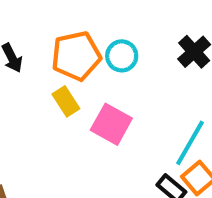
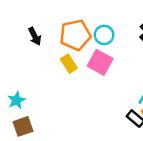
pink square: (111, 124) -> (100, 62), moved

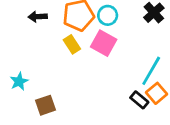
black arrow: (35, 36) -> (38, 17), turned 114
brown square: (23, 126) -> (45, 105), moved

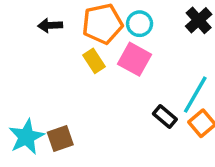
cyan star: (19, 81) -> (26, 137), moved, size x1.5
black rectangle: (139, 100) -> (165, 117), moved

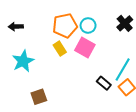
black arrow: (50, 25) -> (16, 27), moved
cyan star: (26, 137) -> (23, 61), moved

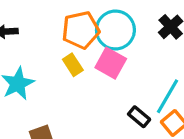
cyan circle: (88, 26) -> (115, 30), size x1.6

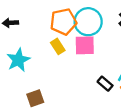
pink square: (111, 63) -> (85, 45), turned -30

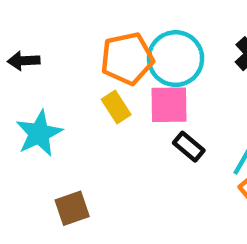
black rectangle: (105, 84) -> (189, 147), moved

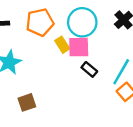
orange pentagon: (127, 59) -> (40, 22), moved
yellow rectangle: (116, 107) -> (62, 45), moved

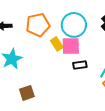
black rectangle: (89, 69) -> (80, 65), turned -48

